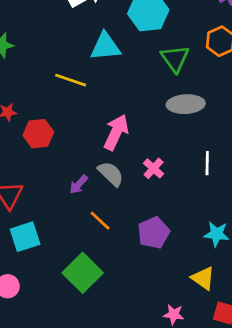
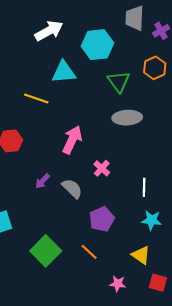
white line: (207, 163) -> (144, 187), moved
gray semicircle: (111, 174) -> (72, 188), moved
orange line: (100, 221) -> (89, 252), moved

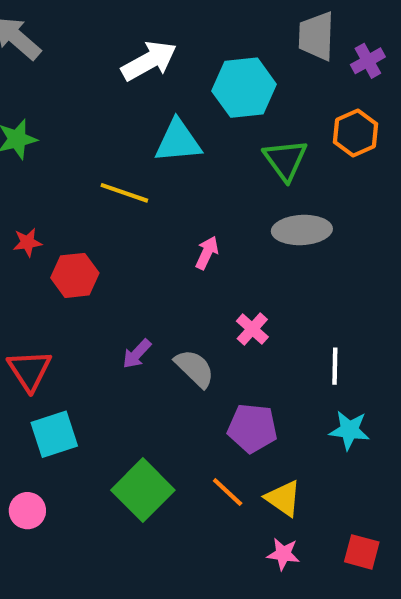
pink arrow: (72, 140) -> (207, 253), moved, size x0.6
purple pentagon: (102, 219) -> (252, 428), turned 30
yellow triangle: (141, 255) -> (283, 498), moved

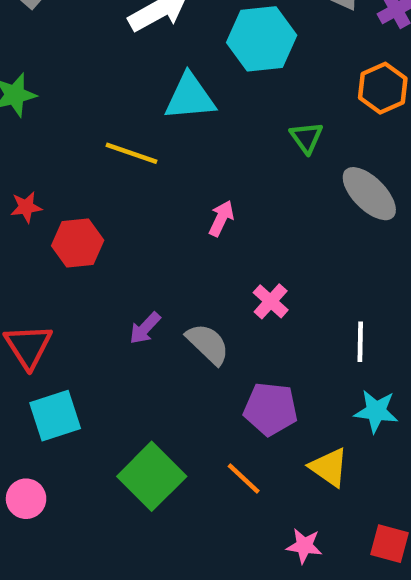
green triangle: (285, 160) -> (306, 138), moved, size x0.7
gray ellipse: (302, 230) -> (369, 194), moved, turned 48
yellow triangle: (283, 498) -> (329, 467), moved

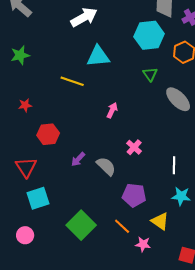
cyan hexagon: (262, 39) -> (149, 35), moved
red hexagon: (78, 243) -> (48, 134), moved
pink star: (304, 546) -> (143, 244), moved

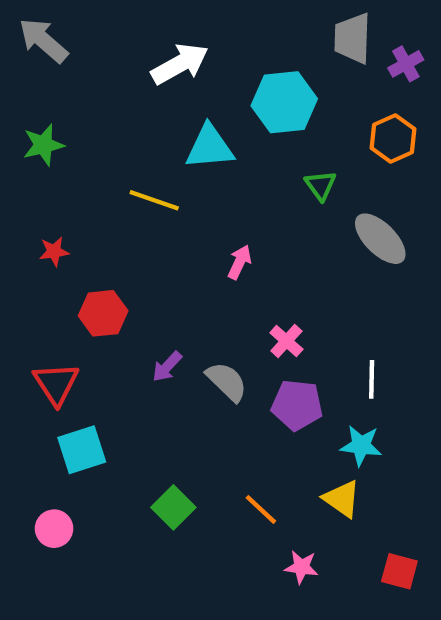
cyan hexagon: (149, 35) -> (284, 102), moved
purple pentagon: (134, 195) -> (297, 405), moved
cyan star: (181, 196) -> (361, 445), moved
green square: (81, 225) -> (173, 507), size x0.7
pink star: (143, 244) -> (301, 567), moved

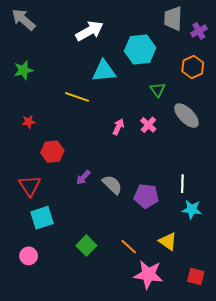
pink cross: (286, 341) -> (148, 125), moved
cyan star: (361, 445) -> (192, 209), moved
pink star: (301, 567) -> (148, 274), size x1.8

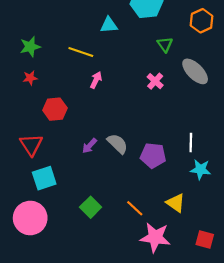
green star: (23, 70) -> (30, 47), moved
cyan triangle: (104, 71) -> (109, 25), size x0.7
pink arrow: (118, 127) -> (96, 80), moved
purple arrow: (83, 177) -> (89, 146), moved
pink circle: (29, 256) -> (30, 218), size x1.8

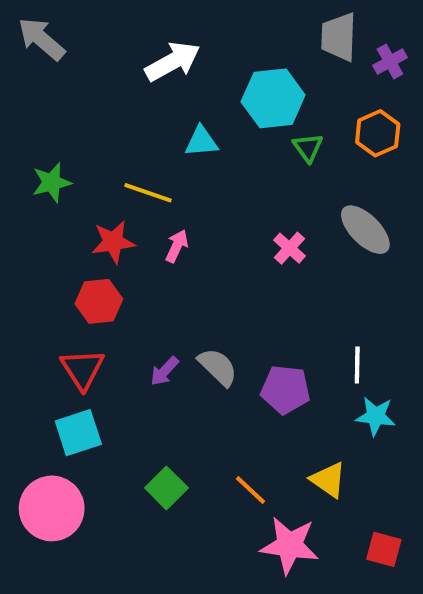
green triangle: (165, 44) -> (308, 148), moved
red star: (30, 78) -> (113, 242), moved, size x1.5
red triangle: (31, 145) -> (82, 369), moved

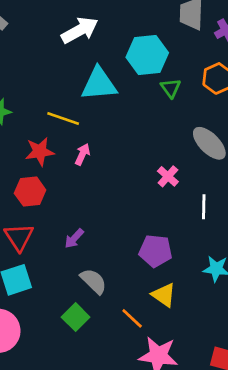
cyan triangle: (201, 141) -> (99, 84), size x1.6
pink cross: (290, 248) -> (168, 176), moved
white line: (357, 365) -> (204, 207), moved
gray semicircle: (218, 367) -> (93, 281), moved
yellow triangle: (328, 480) -> (164, 295), moved

